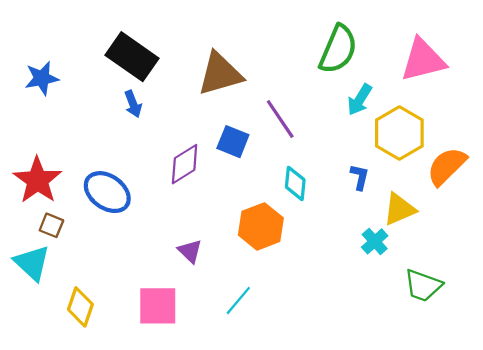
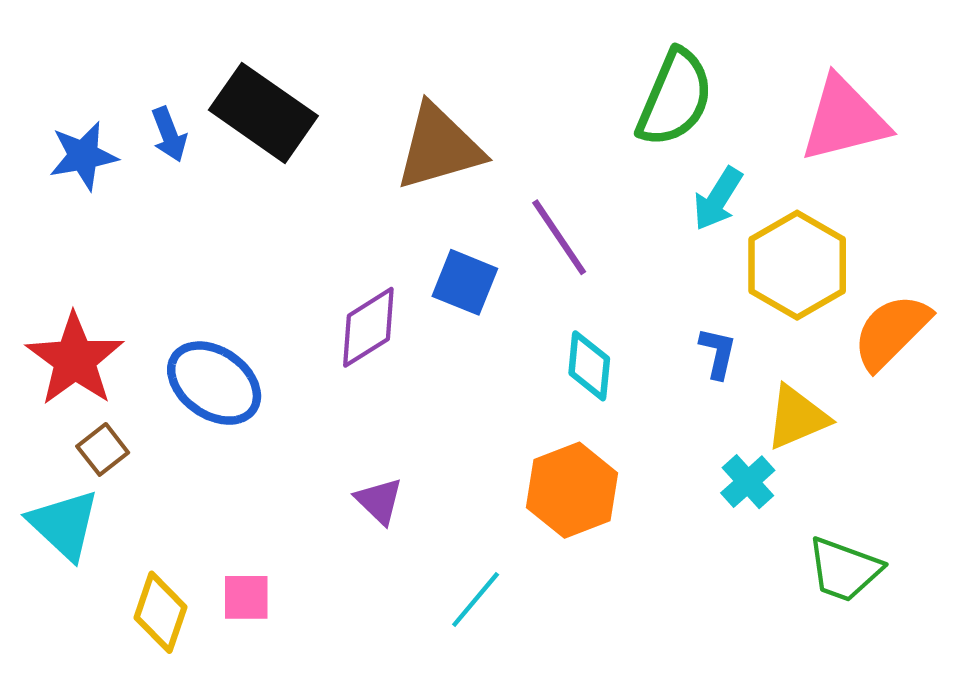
blue arrow: (133, 104) -> (169, 134), moved
brown square: (51, 225) -> (103, 449), turned 30
orange hexagon: (261, 226) -> (572, 490), moved
pink square: (158, 306) -> (246, 597), moved, size x0.6

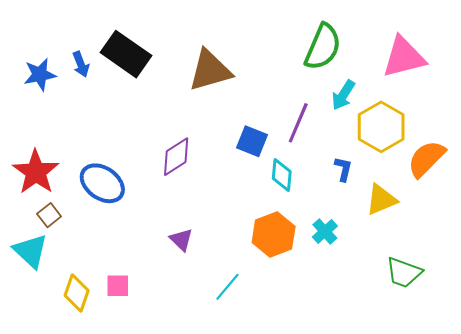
purple line: (559, 237) -> (298, 123), moved, turned 57
blue square: (465, 282) -> (252, 141), moved
cyan cross: (748, 482) -> (325, 231), moved

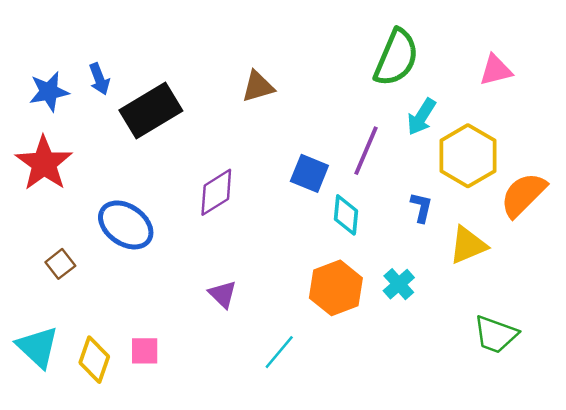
black rectangle: (126, 54) -> (151, 110), moved, turned -66
pink triangle: (404, 57) -> (496, 70), size x0.6
brown triangle: (210, 70) -> (258, 87), size x0.6
red star: (36, 172) -> (44, 163), moved
cyan triangle: (31, 251) -> (38, 347), moved

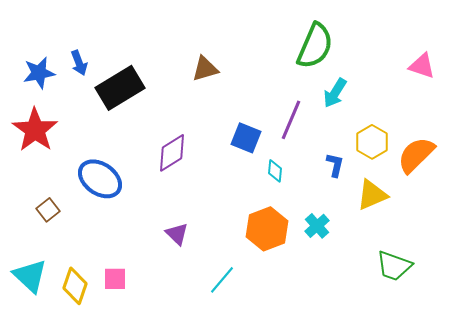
pink triangle: (496, 70) -> (422, 66), moved, turned 32
yellow hexagon: (468, 156) -> (372, 142), moved, size x0.7
cyan diamond: (346, 215) -> (275, 171), size x0.7

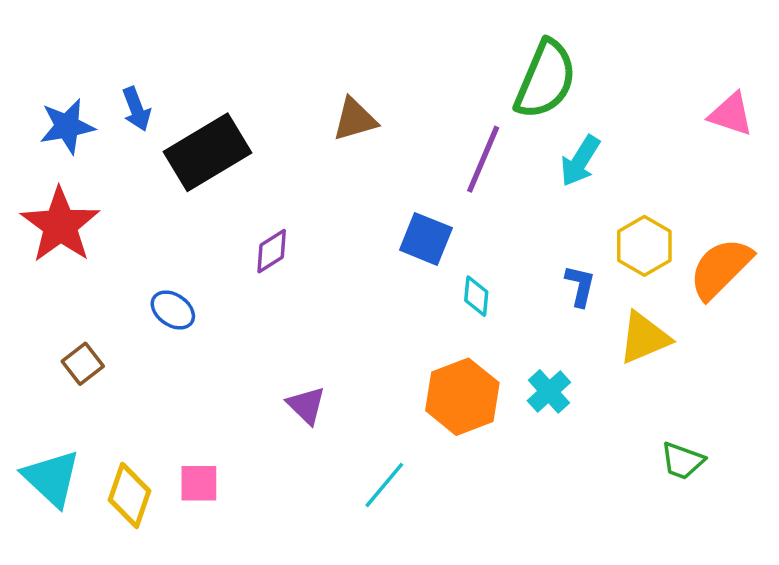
purple line: (291, 120) -> (483, 159), moved
purple diamond: (172, 153) -> (272, 251), moved, size x0.7
blue ellipse: (100, 179) -> (173, 310), size x0.6
green trapezoid: (394, 266) -> (682, 461), size x0.7

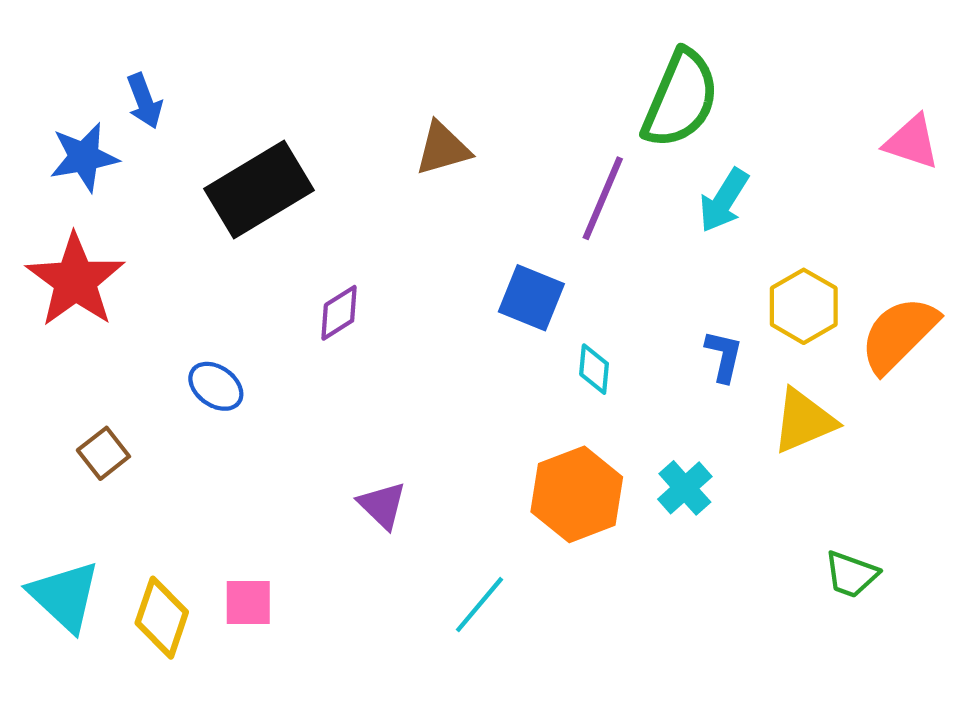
blue arrow: (136, 109) -> (144, 101), moved

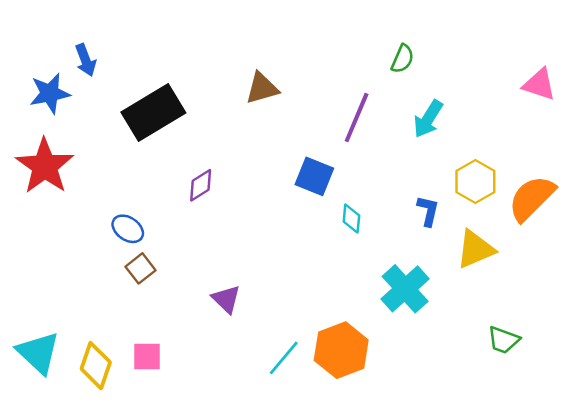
green semicircle: (681, 99) -> (403, 59), size x0.5
brown square: (103, 453) -> (141, 268), moved
cyan cross: (685, 488) -> (405, 289), size x1.5
orange hexagon: (577, 494) -> (341, 350), moved

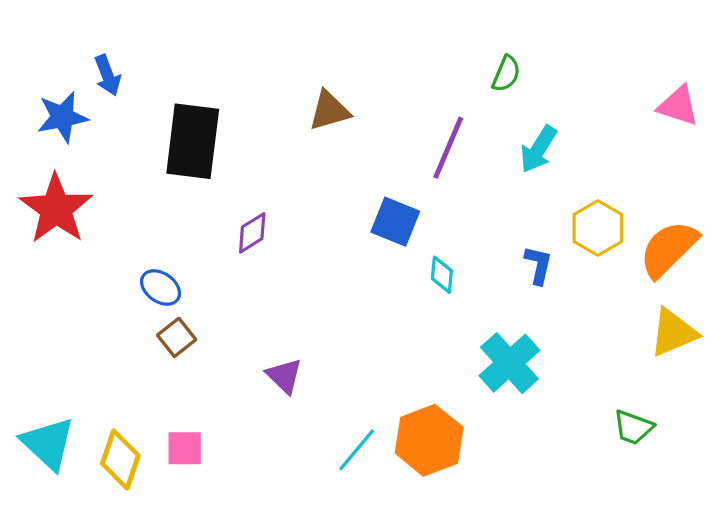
black rectangle: (153, 112) -> (193, 141), turned -52
yellow triangle: (475, 249) -> (673, 333), moved

